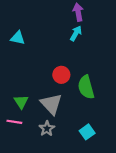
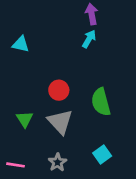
red circle: (61, 75) -> (59, 90), moved
pink line: (14, 122) -> (15, 165), moved
gray star: (47, 129) -> (57, 162), moved

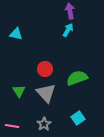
green semicircle: (101, 102) -> (77, 78), turned 85

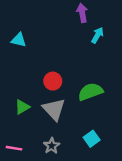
cyan arrow: (68, 30) -> (97, 35), moved
green triangle: (19, 91) -> (22, 107), turned 32

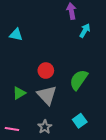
green semicircle: (90, 92) -> (79, 80), turned -35

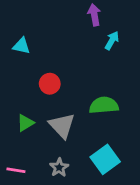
red circle: (46, 71) -> (50, 84), moved
green semicircle: (79, 80) -> (104, 105), turned 50
cyan square: (80, 121) -> (105, 159), size x1.5

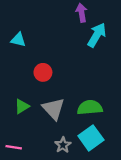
cyan arrow: (112, 40) -> (97, 35), size x1.5
green semicircle: (104, 105) -> (90, 108), moved
gray star: (59, 168) -> (63, 145), moved

